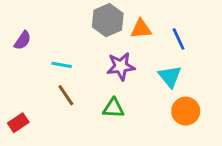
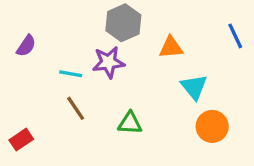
orange triangle: (141, 29) -> (171, 47), moved
blue line: (178, 39) -> (235, 36), moved
purple star: (121, 66) -> (108, 62), moved

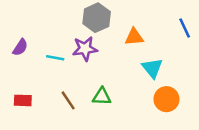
purple semicircle: (26, 46) -> (20, 47), moved
brown line: (76, 108) -> (68, 100), moved
red rectangle: (21, 140) -> (23, 100), moved, turned 36

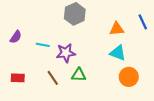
orange triangle: (134, 37) -> (117, 29), moved
purple star: (85, 49) -> (66, 53), moved
cyan triangle: (152, 68) -> (118, 53), turned -30

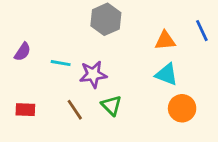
green triangle: (79, 75) -> (111, 105), turned 42

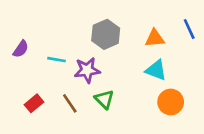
gray hexagon: (106, 19) -> (106, 34), moved
red rectangle: (25, 110) -> (34, 103), moved, turned -42

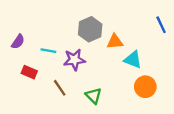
orange triangle: (155, 38) -> (115, 42), moved
green triangle: (104, 99) -> (93, 96), moved
red rectangle: (34, 103) -> (29, 72), moved, turned 63

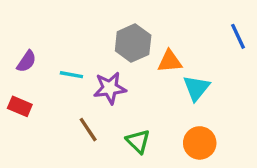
cyan triangle: (133, 60) -> (196, 88), turned 48
red rectangle: (29, 72) -> (20, 106), moved
orange circle: (145, 87) -> (200, 143), moved

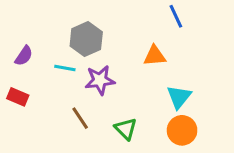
blue line: (238, 36) -> (176, 16), moved
gray hexagon: (133, 43) -> (86, 39), moved
cyan triangle: (196, 88) -> (179, 97), moved

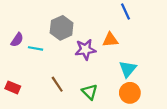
cyan line: (65, 68) -> (36, 48), moved
purple star: (100, 80) -> (85, 50), moved
red rectangle: (18, 97) -> (13, 87), moved

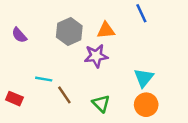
purple semicircle: (17, 40) -> (19, 35), moved, turned 104
orange triangle: (110, 40) -> (106, 30), moved
cyan line: (36, 48) -> (44, 79), moved

